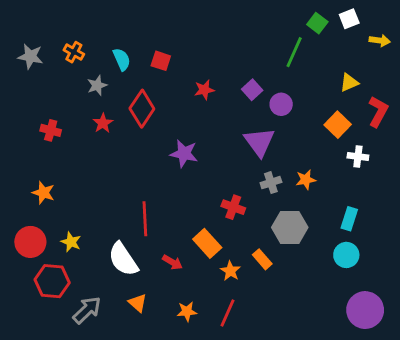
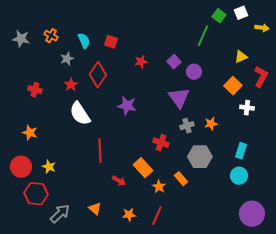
white semicircle: (123, 259) -> (80, 114), moved

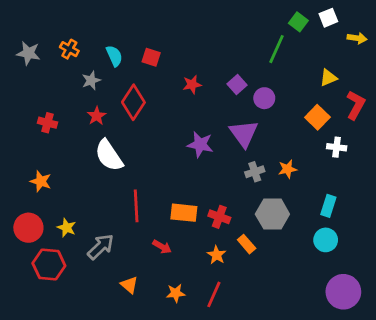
purple star: (127, 106) -> (200, 145), moved
red cross: (161, 143) -> (219, 217), moved
orange rectangle: (143, 168) -> (184, 213), moved, turned -42
gray arrow: (60, 214) -> (101, 247), moved

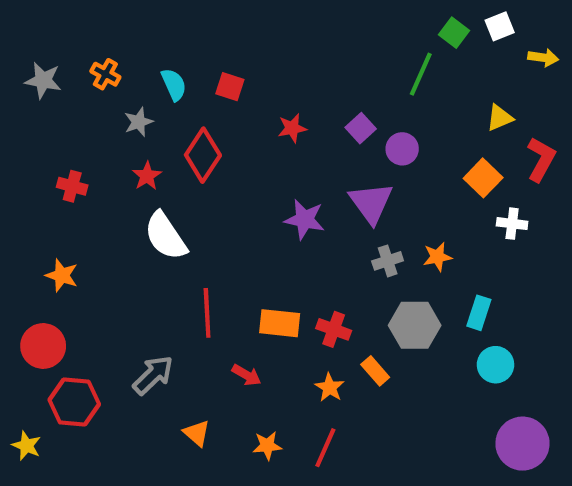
cyan rectangle: (328, 206) -> (479, 313), moved
yellow star: (67, 228) -> (27, 446), moved

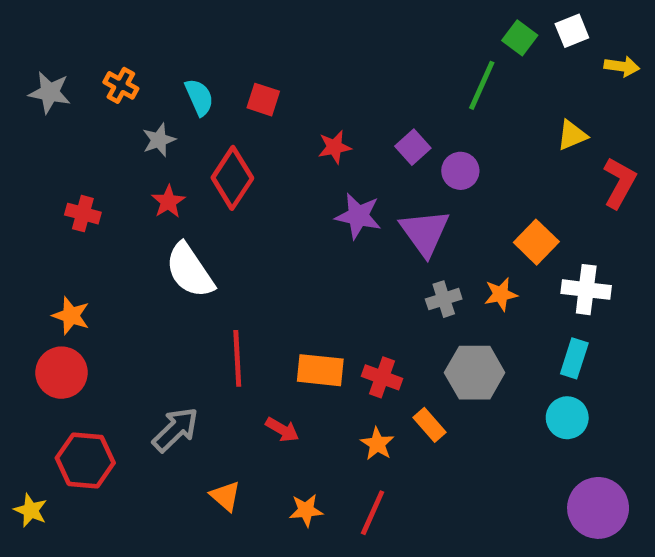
orange square: (483, 178) -> (536, 242), moved
purple star: (305, 219) -> (358, 216), moved
white cross: (512, 224) -> (586, 290), moved, size x1.4
cyan rectangle: (479, 313) -> (574, 358), moved
red circle: (43, 346) -> (62, 373), moved

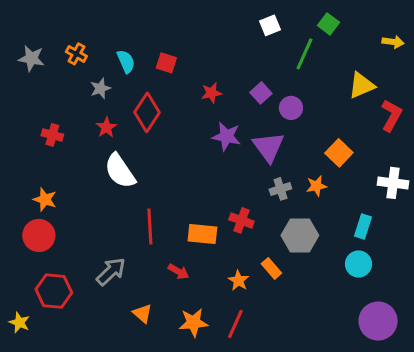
white square: (572, 31) -> (270, 25), moved
yellow triangle: (572, 135) -> (362, 85), size x1.4
white cross: (586, 290) -> (393, 183), moved
red cross: (382, 377) -> (241, 220), moved
orange star: (306, 510) -> (193, 323), size x1.4

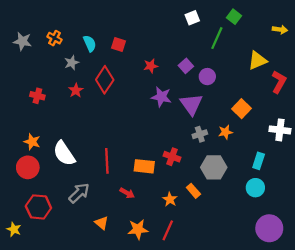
white semicircle: (120, 171) -> (64, 153), moved

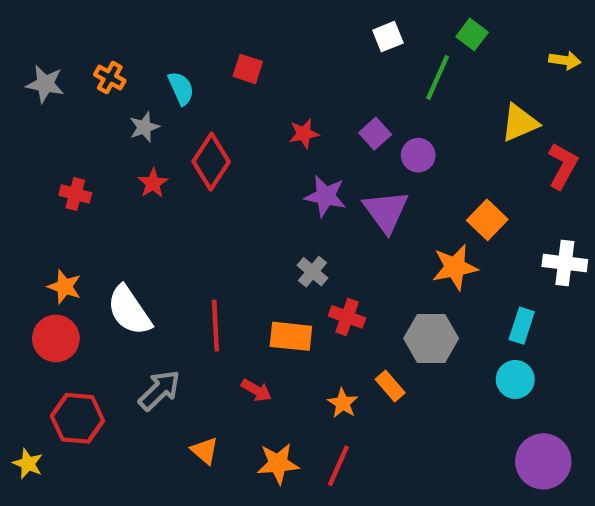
red square: (119, 44) -> (248, 69), moved
orange star: (225, 132) -> (455, 267), size x1.5
gray cross: (200, 134) -> (313, 272), moved, turned -32

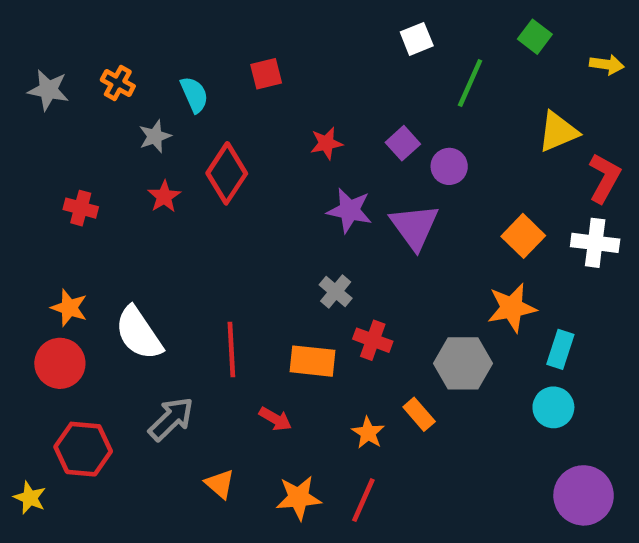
green square: (472, 34) -> (535, 37), moved
red square: (248, 69) -> (266, 74), turned -32
white cross: (565, 263) -> (595, 243), moved
orange star: (455, 267) -> (512, 308), moved

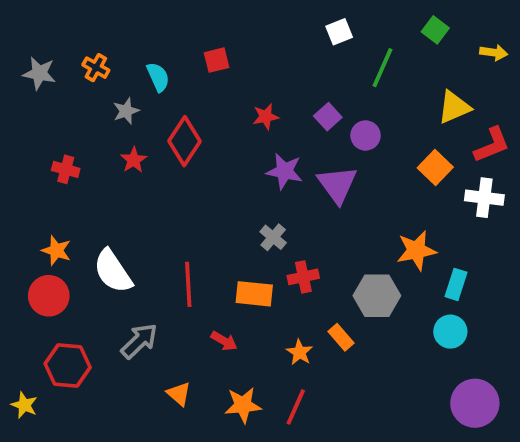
red L-shape: (604, 178) -> (492, 145), turned 39
orange square: (523, 236) -> (435, 168), moved
red cross: (373, 340) -> (303, 277), turned -32

